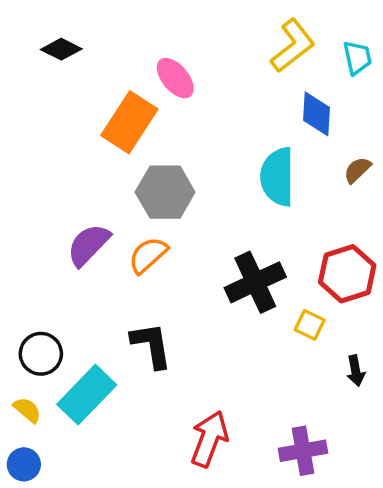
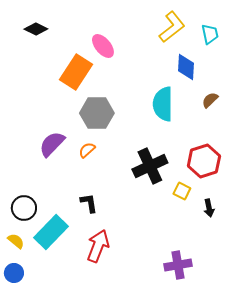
orange semicircle: (148, 255) -> (87, 150), size x0.7
black L-shape: (151, 345) -> (89, 203), size x0.7
black arrow: (356, 371) -> (209, 208), moved
red arrow: (209, 439) -> (98, 246), moved

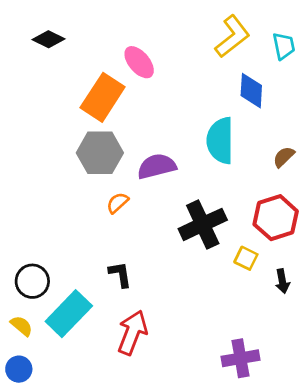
brown semicircle: (210, 100) -> (284, 157), moved
gray hexagon: (97, 113) -> (100, 153), moved
purple semicircle: (52, 144) -> (157, 166), moved, turned 32

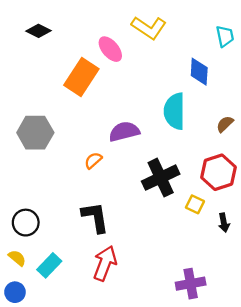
yellow L-shape: (232, 37) -> (149, 28), moved, turned 72
gray hexagon: (100, 153) -> (35, 133), moved
black L-shape: (120, 274) -> (95, 217), size x1.5
cyan rectangle: (69, 314) -> (49, 265), moved, size x0.7

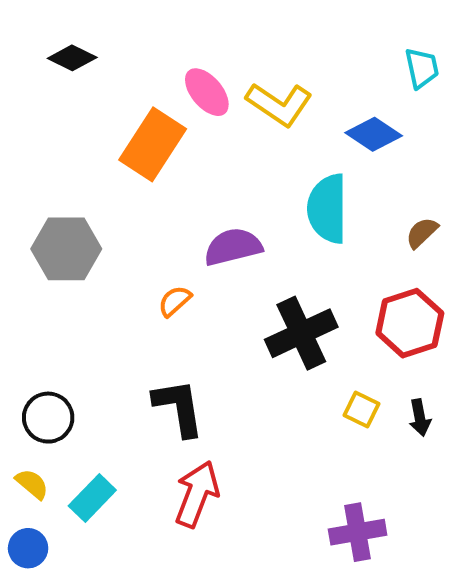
yellow L-shape: (149, 28) -> (279, 104), moved
blue diamond: (199, 72) -> (374, 134), turned -60
yellow square: (195, 204) -> (362, 410), moved

